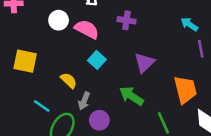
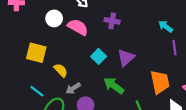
cyan square: (97, 60) -> (99, 56), moved
yellow square: (25, 61) -> (36, 53), moved
gray arrow: (84, 101) -> (73, 88), turned 32

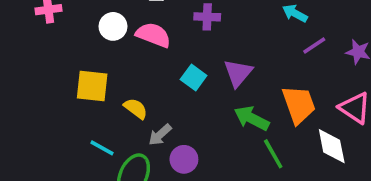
purple line: (175, 48) -> (314, 45), turned 72
green arrow: (114, 86) -> (252, 118), moved

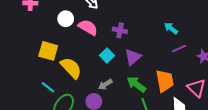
purple cross: (207, 17) -> (120, 30), moved
yellow semicircle: (136, 109) -> (71, 68), size x1.6
gray arrow: (160, 135) -> (105, 84), moved

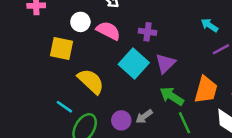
yellow square: (48, 51) -> (62, 49), moved
cyan square: (107, 56) -> (134, 63), size x1.6
orange trapezoid: (165, 81) -> (206, 90), turned 30
gray arrow: (105, 84) -> (144, 117), moved

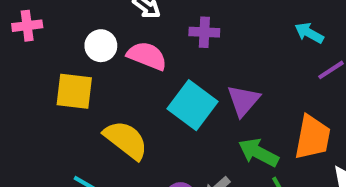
purple cross: (148, 32) -> (204, 32), moved

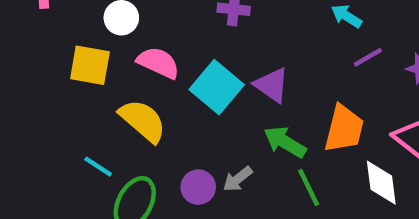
pink semicircle: (147, 56) -> (158, 63), moved
purple triangle: (243, 100) -> (272, 85), turned -39

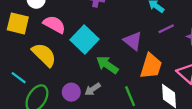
purple triangle: (272, 85) -> (133, 41), moved
green arrow: (285, 142) -> (107, 65), moved

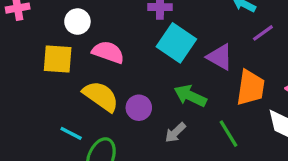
cyan square: (85, 39) -> (176, 43), moved
purple circle: (71, 92) -> (139, 108), moved

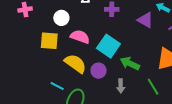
cyan square: (176, 43) -> (108, 46), moved
purple triangle: (220, 57) -> (145, 20), moved
gray arrow: (175, 133) -> (121, 86), turned -48

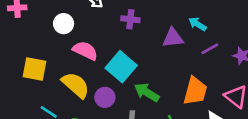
purple triangle: (145, 20) -> (173, 38), turned -42
yellow square: (49, 41) -> (35, 69), moved

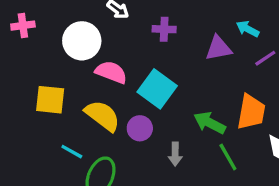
white circle: (64, 24) -> (82, 41), size x1.5
green arrow: (147, 92) -> (210, 123), moved

